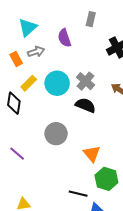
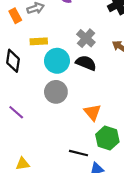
yellow rectangle: (29, 83) -> (39, 41), moved, turned 42
cyan circle: (57, 83) -> (57, 61), moved

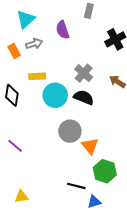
gray circle: (56, 92) -> (70, 131), moved

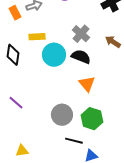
gray circle: (70, 131) -> (62, 115), moved
orange triangle: (90, 146) -> (87, 84), moved
green hexagon: (105, 171) -> (92, 119), moved

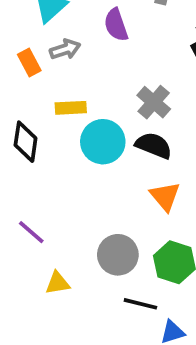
yellow triangle: (22, 151) -> (58, 283), moved

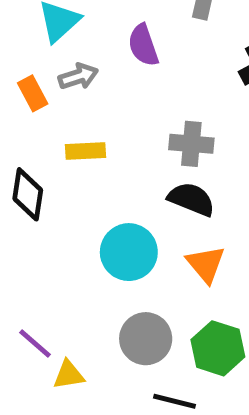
gray cross: (154, 102) -> (191, 144), turned -36
cyan circle: (103, 142) -> (129, 252), moved
purple line: (31, 232) -> (35, 343), moved

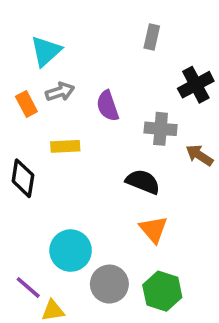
purple semicircle: (143, 45) -> (108, 106), moved
gray cross: (191, 144) -> (161, 129), moved
cyan circle: (129, 252) -> (71, 251), moved

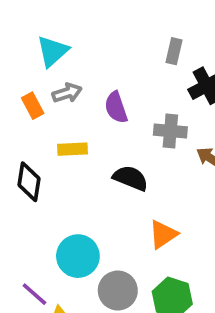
gray rectangle: (152, 37) -> (174, 51), moved
black semicircle: (143, 182) -> (131, 178), moved
orange triangle: (153, 229) -> (163, 234), turned 36

